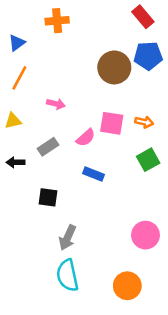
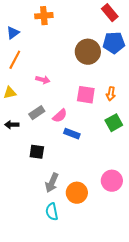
orange arrow: (144, 122) -> (111, 94), turned 88
pink semicircle: (86, 138) -> (60, 116), moved
cyan semicircle: (68, 275) -> (52, 212), size x0.7
orange circle: (127, 286) -> (77, 193), moved

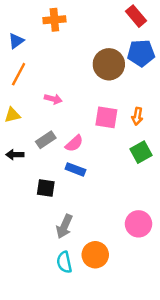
blue rectangle: (72, 134) -> (75, 169), moved
orange circle: (77, 193) -> (95, 255), moved

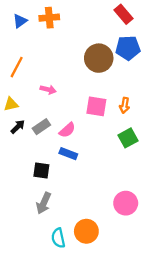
blue triangle: (16, 41) -> (20, 21), moved
black arrow: (15, 155) -> (18, 127), moved, turned 136
gray arrow: (64, 226) -> (44, 203), moved

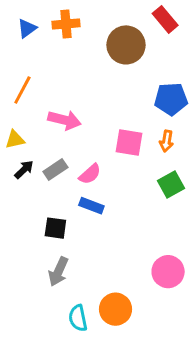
blue pentagon: (128, 48) -> (171, 99), moved
brown circle: (99, 58) -> (126, 45), moved
pink arrow: (48, 90) -> (64, 120), size x1.5

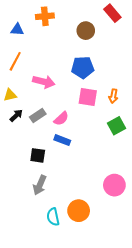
blue triangle: (27, 28) -> (17, 30), moved, turned 40
brown circle: (126, 45) -> (86, 31), size x0.7
blue pentagon: (171, 99) -> (83, 67), moved

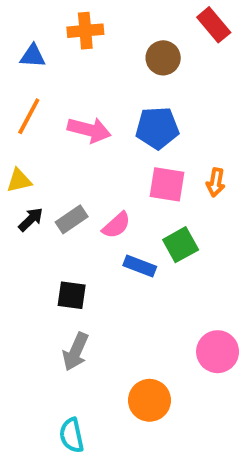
pink arrow: (44, 82) -> (89, 130), moved
green square: (116, 126) -> (181, 245), moved
blue rectangle: (62, 140) -> (140, 266), moved
cyan semicircle: (53, 217) -> (72, 435), moved

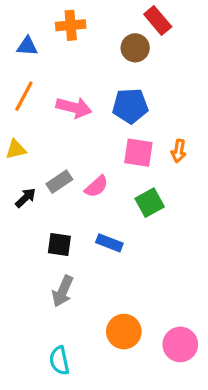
red rectangle: (214, 25) -> (158, 20), moved
black arrow: (31, 219) -> (26, 198), moved
blue rectangle: (140, 266) -> (109, 243), moved
pink circle: (218, 352) -> (180, 344), moved

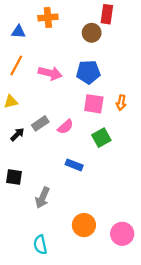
red rectangle: (158, 20) -> (107, 14), turned 48
black square: (59, 245) -> (14, 177), moved

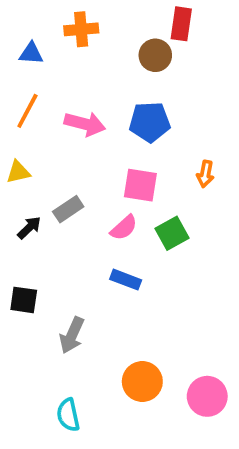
pink square: (94, 104) -> (140, 185), moved
pink semicircle: (65, 127) -> (124, 228), moved

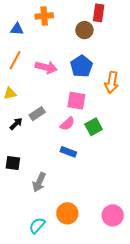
blue pentagon: (150, 122) -> (81, 66), turned -30
orange arrow: (205, 174) -> (112, 82), moved, size x1.5
orange circle: (142, 382) -> (67, 213), moved
cyan semicircle: (68, 415) -> (37, 225), turned 54

